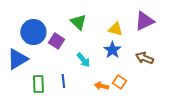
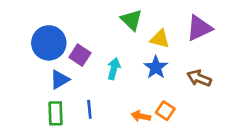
green triangle: (78, 22) -> (131, 20), moved
blue triangle: (17, 59) -> (60, 80), moved, size x0.7
cyan arrow: (83, 60) -> (114, 69), moved, turned -126

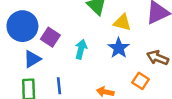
orange square: (165, 111) -> (141, 81), moved

